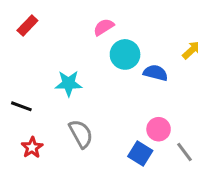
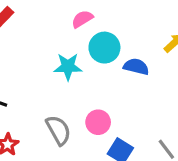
cyan star: (69, 83) -> (68, 67), moved
pink circle: (159, 129) -> (98, 122), moved

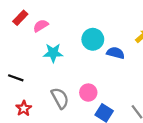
pink semicircle: (82, 19) -> (41, 26), moved
cyan star: (68, 67) -> (53, 53), moved

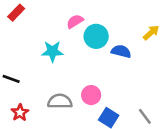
pink semicircle: (41, 26) -> (75, 21), moved
gray semicircle: (60, 98) -> (60, 101), turned -60

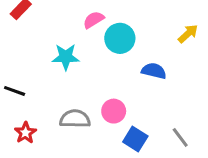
blue semicircle: (121, 51) -> (154, 71), moved

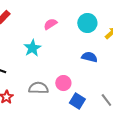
cyan circle: (120, 38) -> (87, 23), moved
cyan star: (66, 57) -> (32, 48), turned -30

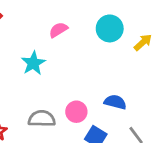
blue semicircle: (89, 57) -> (115, 102), moved

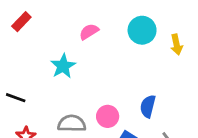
yellow arrow: (143, 42) -> (177, 45), turned 120
blue semicircle: (115, 102) -> (148, 106), turned -90

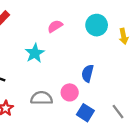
blue semicircle: (148, 106) -> (88, 73), moved

